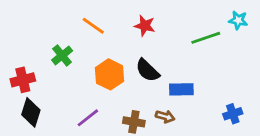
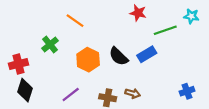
red star: (145, 26) -> (138, 13), moved
blue rectangle: (181, 89) -> (147, 54), moved, turned -30

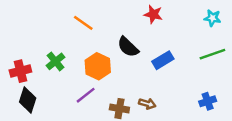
green line: (165, 30) -> (212, 54), moved
green cross: (50, 44) -> (55, 61), moved
black semicircle: (119, 56) -> (128, 47), moved
purple line: (71, 94) -> (86, 95), moved

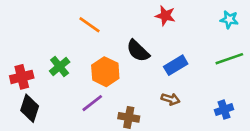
brown arrow: (147, 104) -> (171, 99), moved

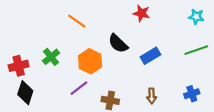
brown arrow: (171, 99) -> (152, 96), moved, turned 72

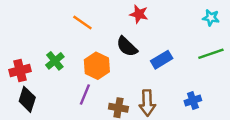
red star: (142, 13) -> (139, 14), moved
purple line: (79, 88) -> (85, 95), turned -30
blue cross: (192, 94) -> (193, 101), moved
brown arrow: (152, 96) -> (147, 103), moved, size x1.5

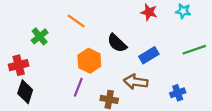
red star: (139, 14) -> (149, 12), moved
cyan star: (211, 18) -> (183, 11), moved
green cross: (55, 61) -> (40, 36), moved
brown arrow: (147, 103) -> (136, 82), moved, turned 100

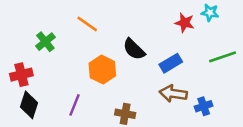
red star: (149, 12) -> (185, 23), moved
brown arrow: (136, 82) -> (173, 94), moved
purple line: (78, 87) -> (75, 105), moved

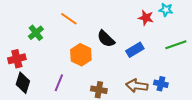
brown arrow: (173, 94) -> (137, 86), moved
blue cross: (204, 106) -> (161, 84), turned 32

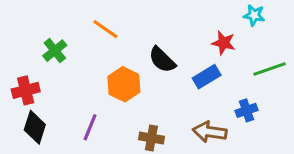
red star: (146, 18) -> (224, 43), moved
blue cross: (161, 84) -> (247, 110), moved, turned -32

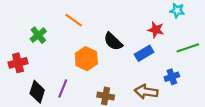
black diamond: (35, 127) -> (37, 92), moved

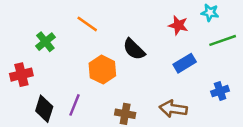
red star: (156, 30) -> (178, 25), moved
green line: (188, 48) -> (223, 40), moved
blue rectangle: (144, 53) -> (185, 63), moved
blue cross: (172, 77) -> (220, 91), moved

